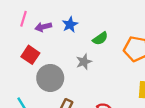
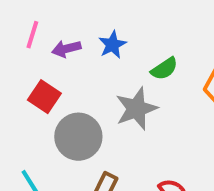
gray star: (84, 62) -> (136, 109), size x1.5

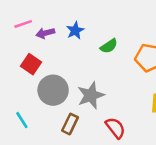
pink line: (32, 35) -> (23, 24), turned 54
gray star: (136, 109) -> (91, 95), moved

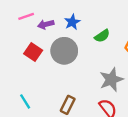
gray circle: (53, 90) -> (64, 51), moved
gray star: (91, 95) -> (111, 80), moved

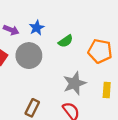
purple arrow: (46, 24) -> (11, 30), turned -144

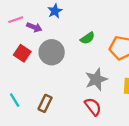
blue star: (37, 28) -> (55, 11), moved
brown rectangle: (32, 108) -> (45, 103), moved

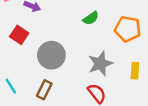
gray circle: (52, 52) -> (51, 55), moved

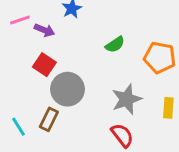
red square: (19, 35) -> (44, 65), moved
brown rectangle: (44, 90) -> (49, 119), moved

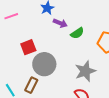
purple arrow: (44, 30) -> (60, 23), moved
red square: (44, 65) -> (28, 47), turned 35

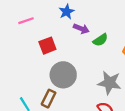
red square: (28, 47) -> (47, 46), moved
gray star: (85, 71) -> (109, 83), turned 30

